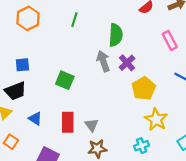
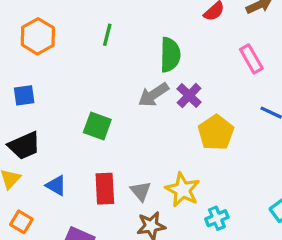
gray arrow: (103, 61) -> (153, 95), turned -102
blue square: (22, 65) -> (24, 95), moved
yellow star: (156, 119) -> (183, 190), moved

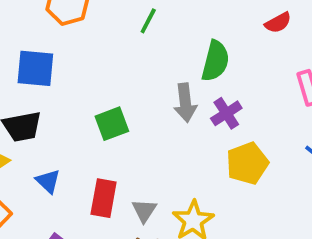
blue square: (24, 95) -> (35, 68), size x1.5
gray arrow: (153, 95) -> (185, 103), turned -76
green square: (97, 126) -> (112, 124), turned 36

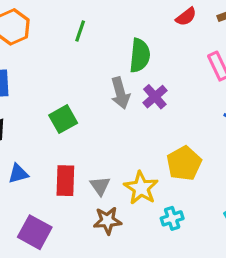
yellow pentagon: (247, 163) -> (184, 163), moved
blue triangle: (48, 181) -> (18, 174), turned -50

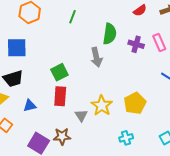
purple cross: (155, 97) -> (136, 44), moved, turned -35
red rectangle: (65, 181) -> (60, 96), moved
yellow star: (141, 188) -> (102, 105), moved
brown star: (107, 221) -> (62, 136), moved

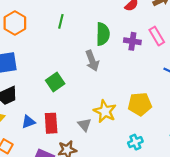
red rectangle: (60, 96) -> (51, 123), moved
yellow pentagon: (135, 103) -> (140, 104), turned 30

